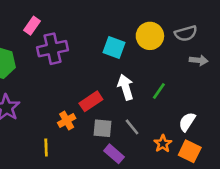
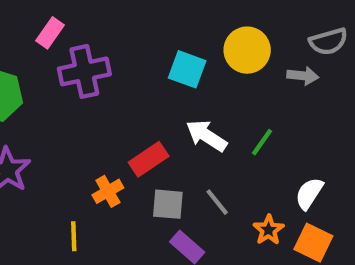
gray semicircle: (186, 33) -> (328, 41), moved
gray arrow: (199, 60) -> (303, 76), moved
white arrow: (126, 87) -> (206, 136), turned -40

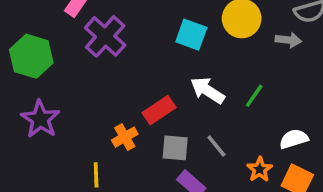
purple cross: (84, 71) -> (105, 36), turned -36
white semicircle: (309, 193) -> (294, 139), turned 40

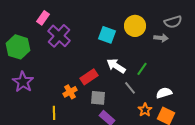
gray line: (216, 146) -> (130, 88), moved

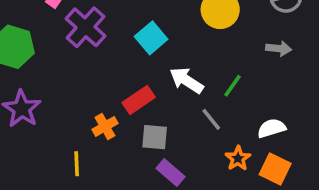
cyan square: (107, 35) -> (151, 38), moved, turned 30
gray arrow: (161, 38) -> (279, 49), moved

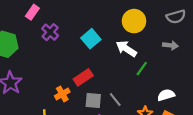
purple cross: (85, 27) -> (50, 32), size x0.7
white arrow: (186, 80) -> (126, 49), moved
gray line: (211, 119) -> (115, 99), moved

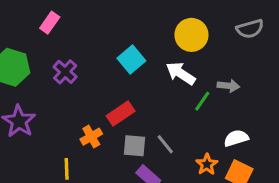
purple cross: (50, 32) -> (65, 72), moved
gray arrow: (170, 45) -> (228, 86), moved

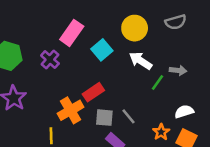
pink rectangle: (50, 23) -> (72, 33), moved, size x1.5
gray semicircle: (250, 29) -> (176, 22), moved
yellow circle: (191, 35) -> (135, 28), moved
orange cross: (91, 137) -> (70, 110), size x1.5

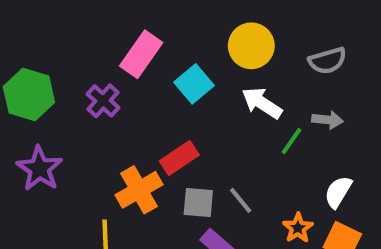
gray semicircle: (176, 22) -> (328, 61), moved
white semicircle: (184, 112) -> (338, 192), turned -42

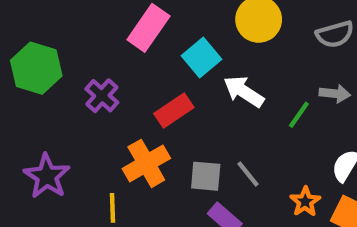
purple cross: (103, 101) -> (102, 96), moved
white arrow: (262, 103) -> (244, 91), moved
red rectangle: (179, 158) -> (174, 111), moved
purple star: (39, 169) -> (47, 176), moved

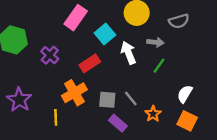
white arrow: (244, 91) -> (128, 53), turned 35
gray arrow: (335, 94) -> (155, 42), moved
orange star: (305, 202) -> (153, 114), moved

